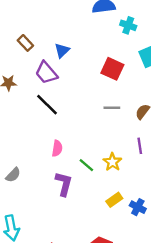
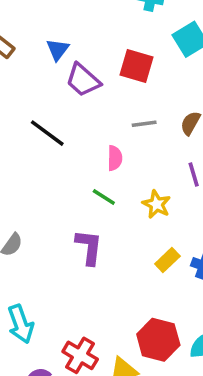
purple trapezoid: (46, 73) -> (83, 80), moved
pink semicircle: (57, 148) -> (115, 158), moved
green line: (86, 165) -> (104, 197), moved

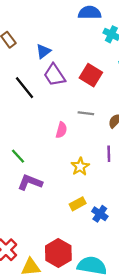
black line: (47, 133) -> (25, 88), moved
green line: (104, 197) -> (18, 156), moved
purple L-shape: (89, 247) -> (30, 182), turned -90

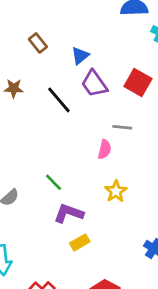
gray line: (86, 113) -> (122, 127), moved
yellow star: (80, 167) -> (116, 191), moved
yellow rectangle: (78, 204) -> (80, 242), moved

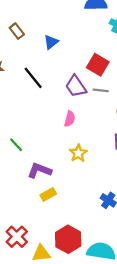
purple trapezoid: (94, 84) -> (76, 86), moved
gray line: (122, 127) -> (101, 90), moved
green line: (53, 182) -> (16, 145), moved

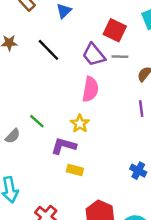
pink semicircle: (70, 119) -> (90, 89), size x1.5
yellow star: (78, 153) -> (80, 124), moved
yellow rectangle: (48, 194) -> (75, 170), turned 49

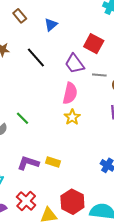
gray line: (120, 57) -> (99, 75), moved
yellow star: (80, 124) -> (72, 117), moved
purple L-shape: (64, 146) -> (28, 163), moved

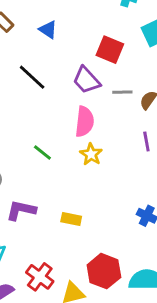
blue triangle: (51, 25) -> (48, 30), turned -40
green line: (23, 118) -> (42, 153), moved
purple L-shape: (28, 163) -> (21, 210), moved

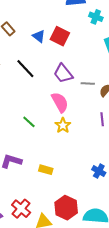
red square: (110, 50) -> (60, 36), moved
pink semicircle: (85, 122) -> (60, 102), turned -40

